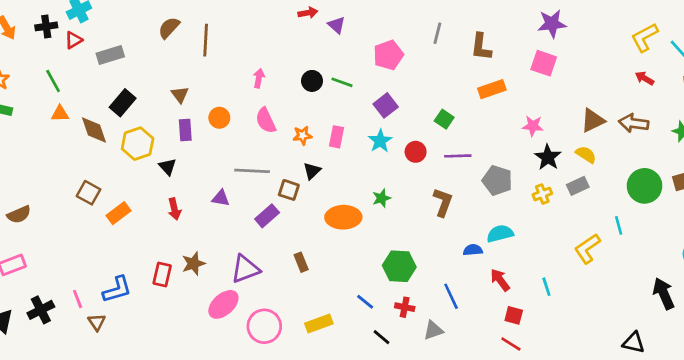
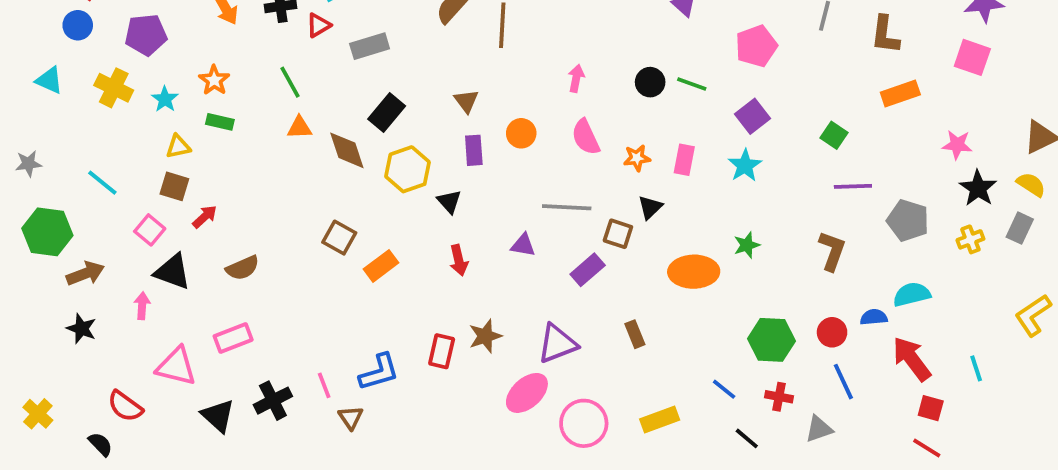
red circle: (416, 152) -> (832, 332), moved
gray rectangle: (578, 186) -> (1020, 228), turned -40
red arrow: (500, 280) -> (912, 359), size x1.4

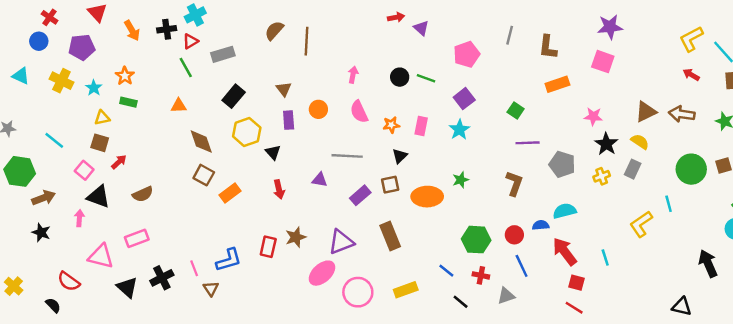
green line: (290, 82) -> (186, 67), moved
brown diamond: (347, 150) -> (201, 142), moved
brown square: (618, 234) -> (390, 185), moved, turned -30
brown rectangle: (635, 334) -> (390, 236), size x1.6

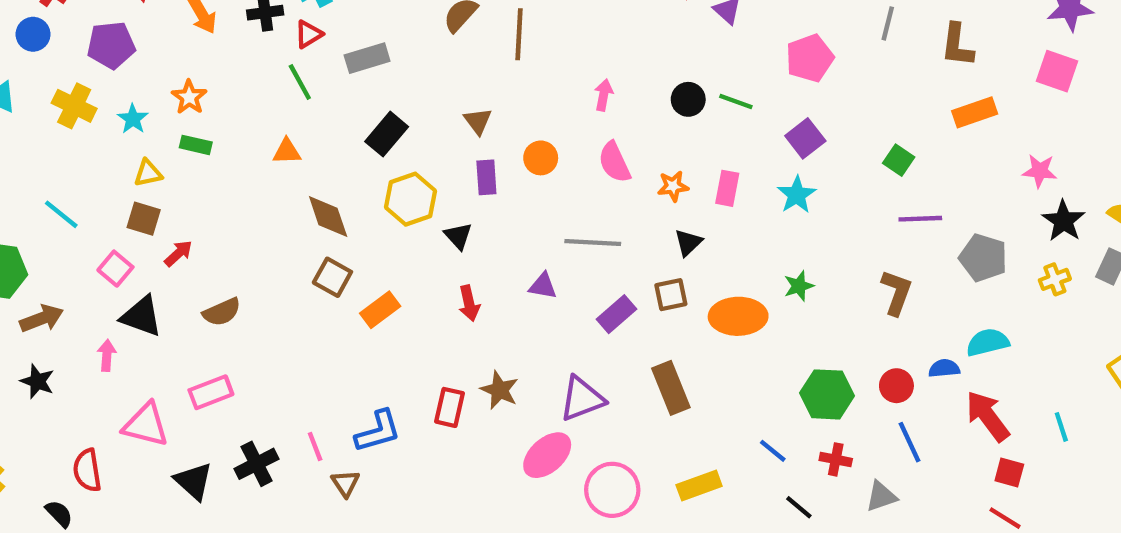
brown star: (296, 237) -> (499, 390), turned -30
red semicircle: (69, 281) -> (87, 470), turned 45

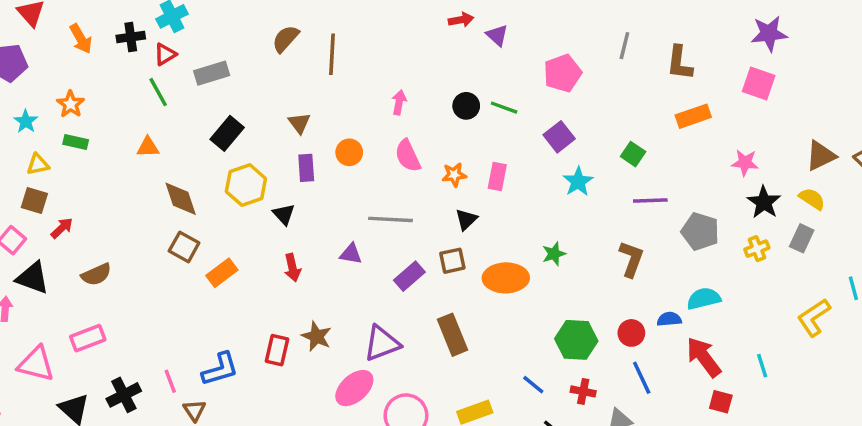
cyan star: (797, 195) -> (578, 182), moved

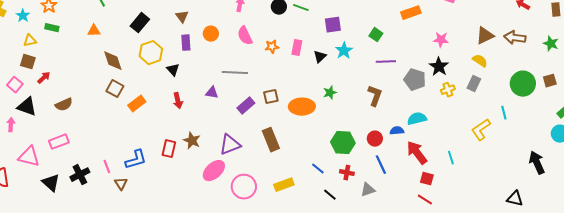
purple square: (559, 137) -> (333, 25), turned 30
black star: (764, 202) -> (439, 67), moved
black triangle: (466, 219) -> (320, 57), moved

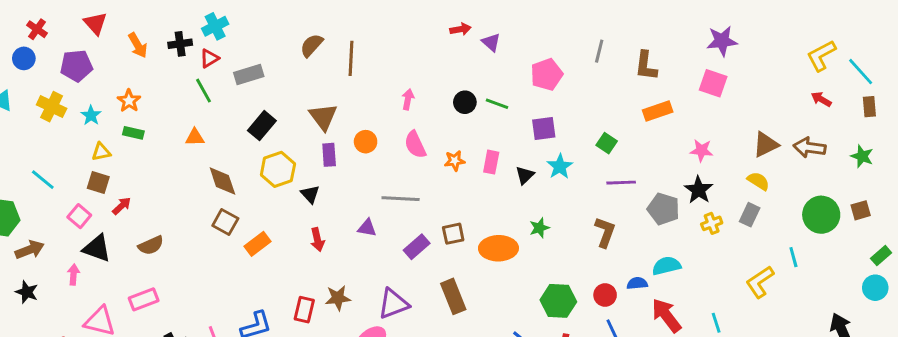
brown triangle: (182, 17) -> (323, 117), size x1.5
brown star: (192, 141) -> (338, 298), turned -30

